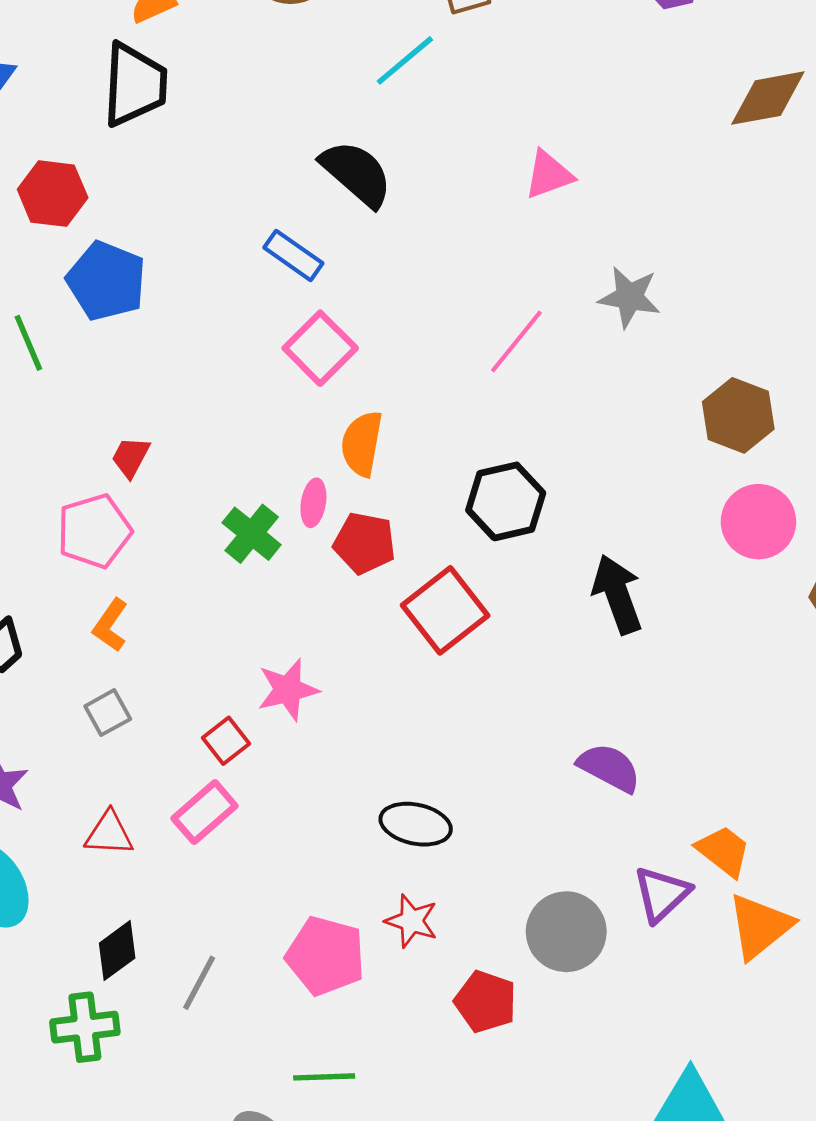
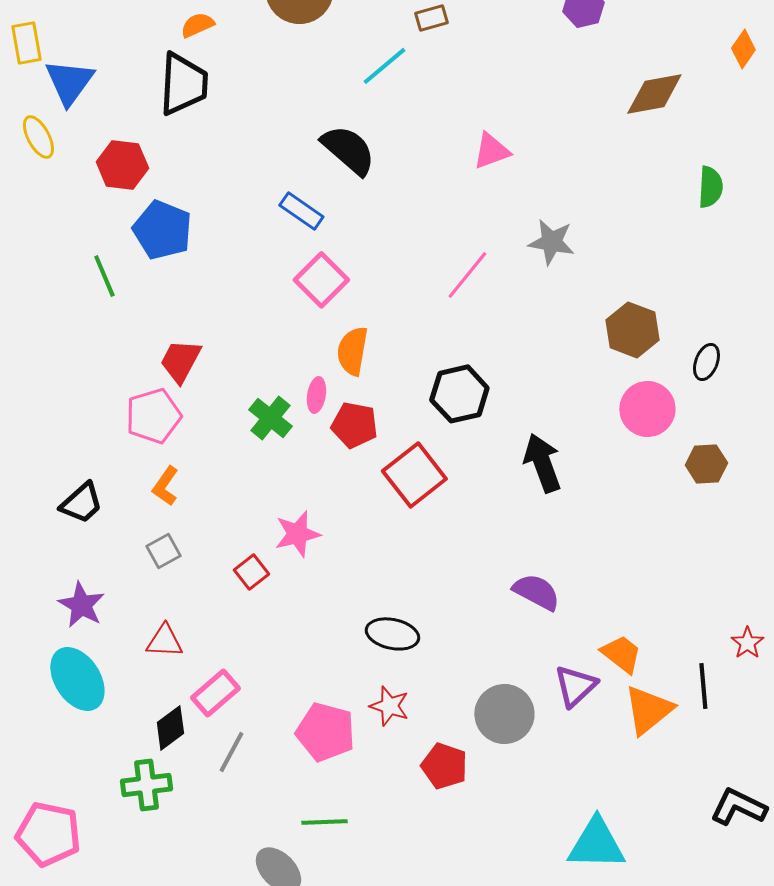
red trapezoid: (131, 457) -> (180, 361), size x1.4
pink rectangle: (205, 812) -> (215, 693), moved

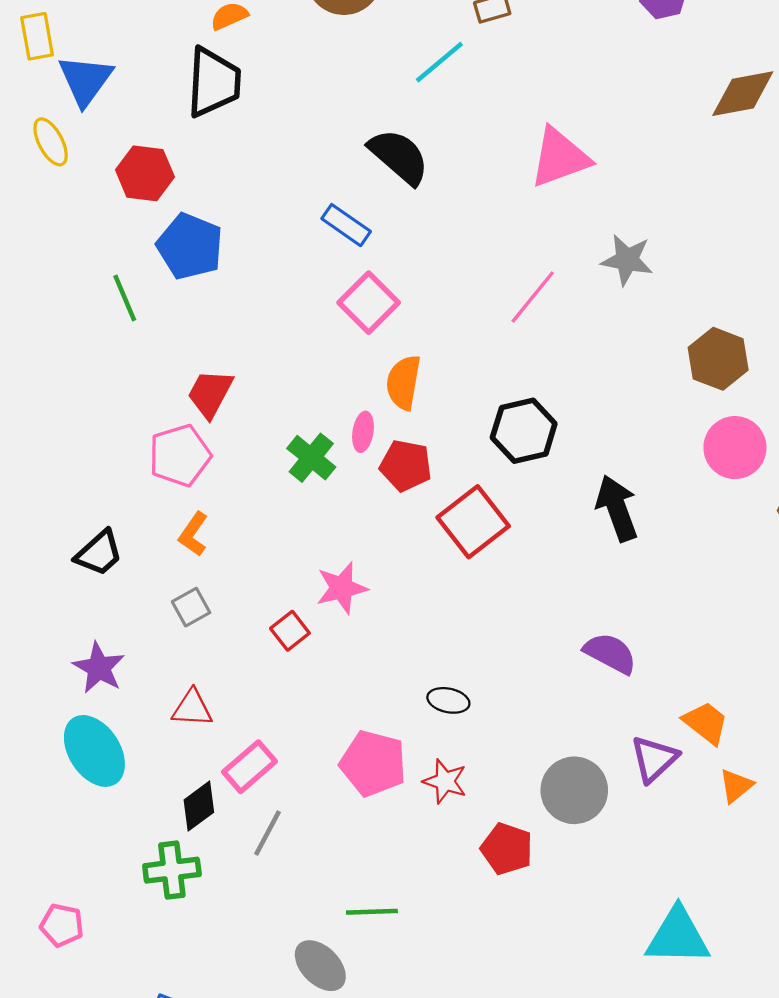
pink triangle: (491, 151) -> (560, 158), size x1.5
black ellipse: (392, 634) -> (448, 700), size x0.7
orange triangle: (648, 710) -> (736, 786), size x0.6
pink pentagon: (325, 732) -> (373, 763), moved
pink pentagon: (48, 834) -> (62, 925), size x0.6

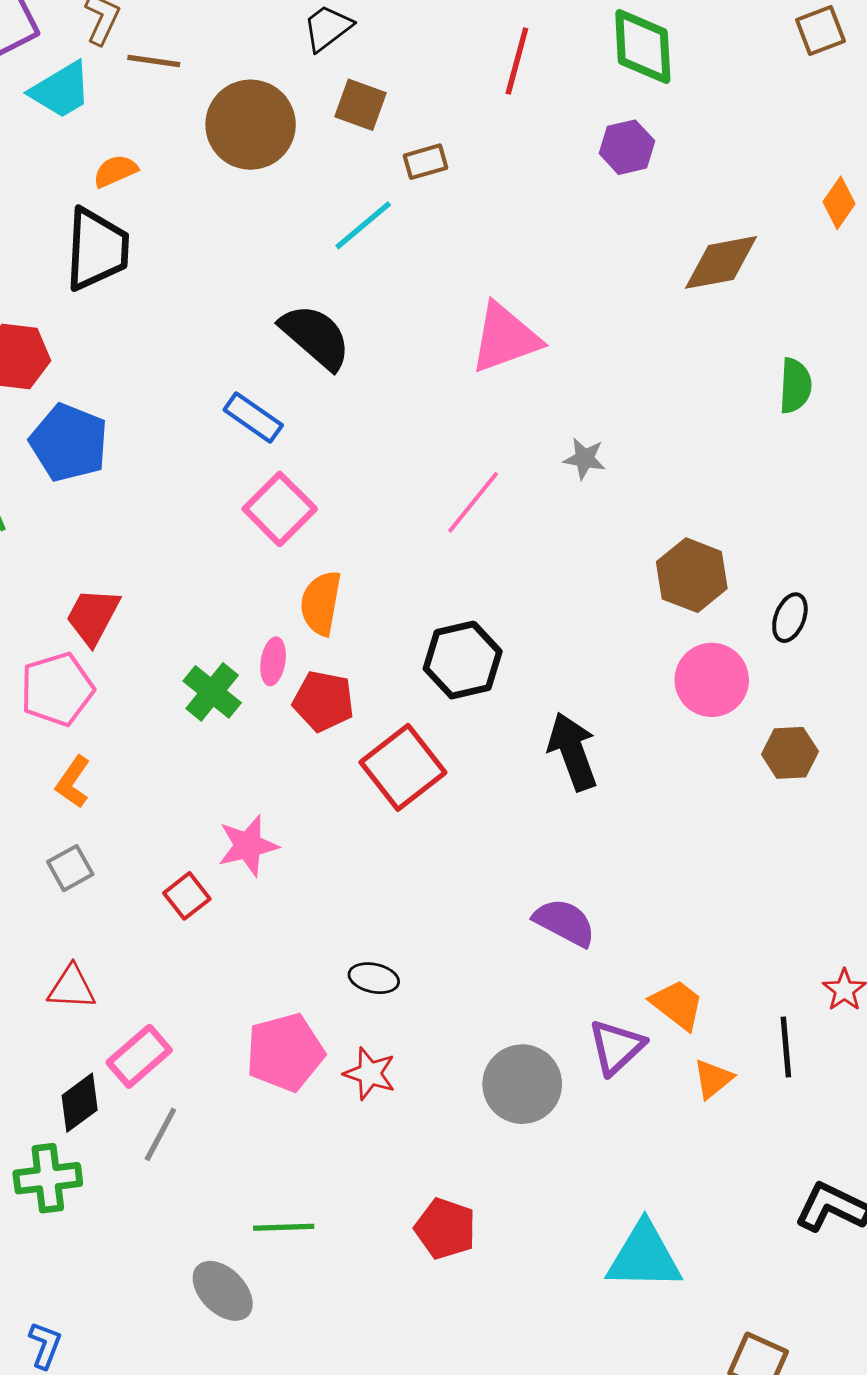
gray star: (627, 260) -> (585, 459), size x0.7
pink pentagon: (373, 763) -> (285, 1052), turned -30
red pentagon: (507, 849) -> (445, 1229), moved

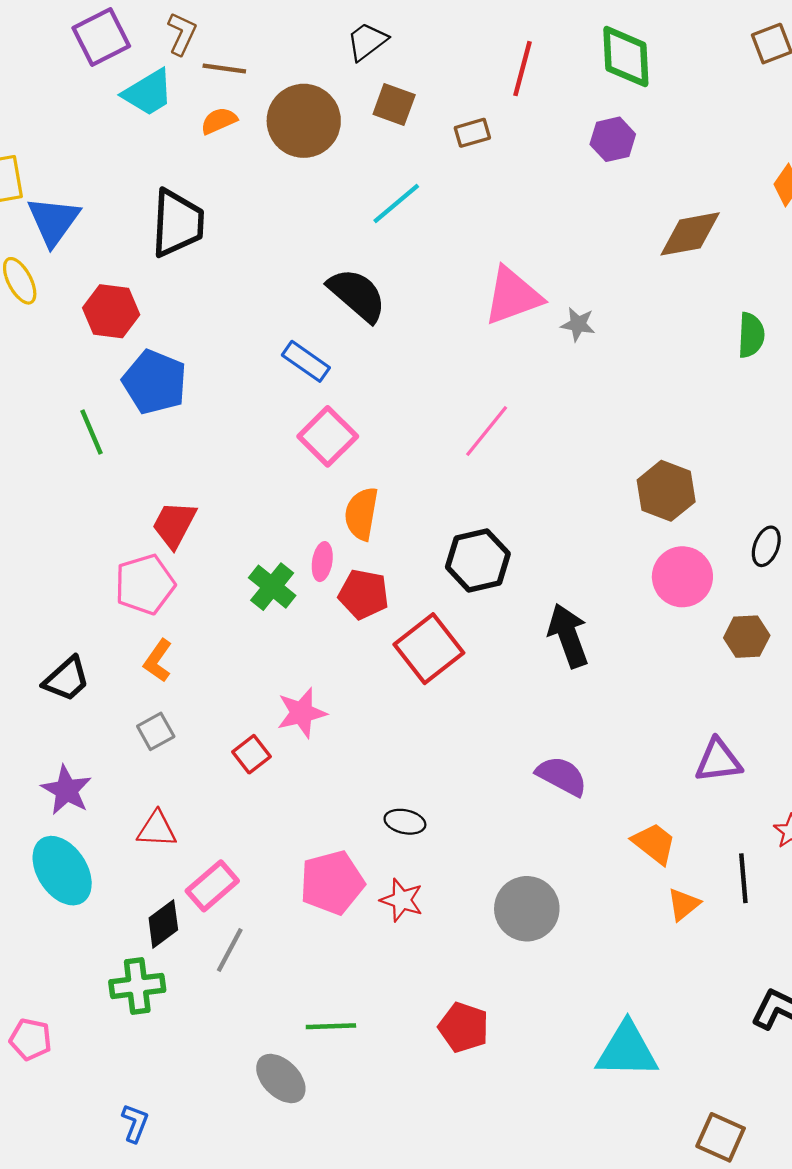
brown rectangle: (425, 162) -> (472, 133), moved
orange semicircle: (115, 171) -> (219, 121), moved
gray star: (585, 459) -> (578, 324), moved
black ellipse: (790, 618) -> (766, 546), moved
purple triangle: (616, 1047) -> (718, 761), moved, turned 36

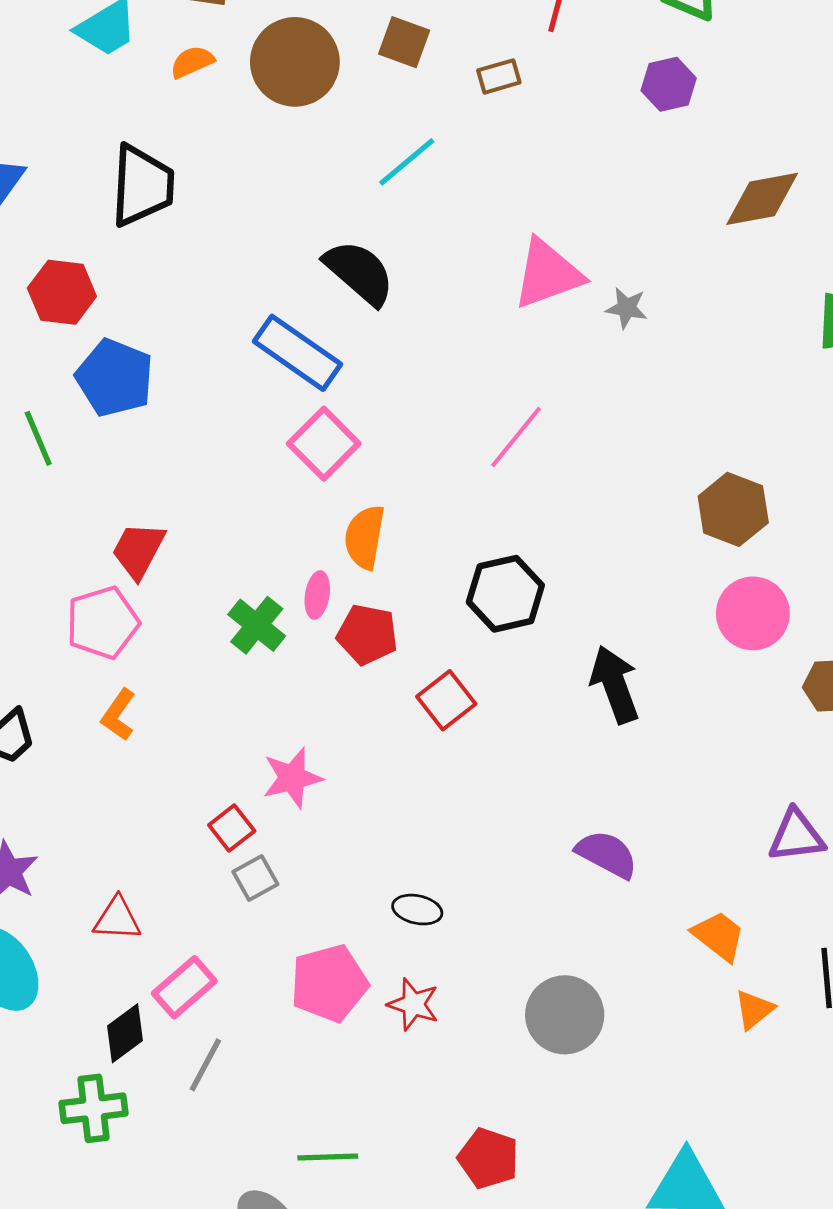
blue rectangle: (306, 361) -> (297, 353), size x1.5
red square: (429, 649) -> (446, 700), size x0.7
gray square: (156, 731) -> (255, 878), moved

